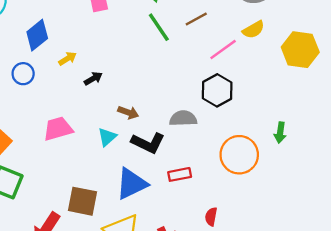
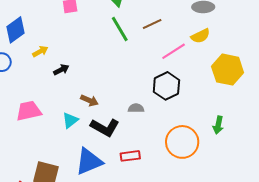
yellow hexagon: (300, 50) -> (228, 70), moved
gray semicircle: (183, 118) -> (136, 108), size x0.7

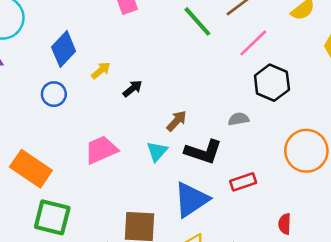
pink line: (174, 51) -> (253, 43), moved
brown arrow: (89, 100) -> (177, 121), turned -60

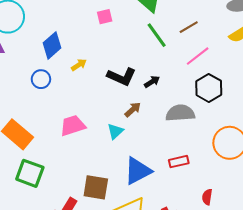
black arrow: (132, 89) -> (152, 82), moved
gray semicircle: (239, 119) -> (180, 113), size x1.8
black L-shape: (203, 152) -> (122, 77), moved

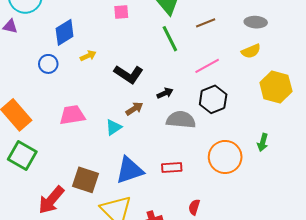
brown line: (189, 27) -> (206, 23), moved
black arrow: (152, 82) -> (165, 93), moved

